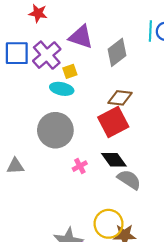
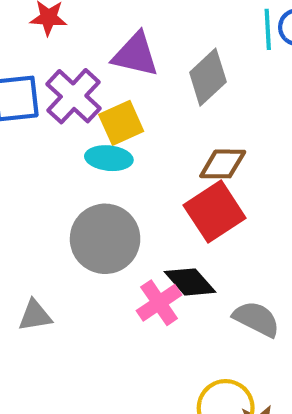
yellow square: (70, 71) -> (121, 123), size x1.5
black diamond: (114, 160) -> (190, 282), moved
pink cross: (80, 166) -> (159, 303), size x1.5

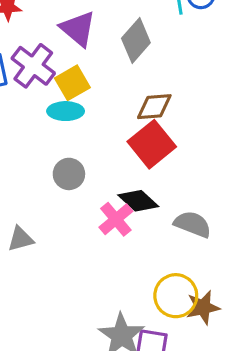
purple triangle: (135, 55) -> (78, 29), turned 33
gray circle: (105, 239) -> (69, 174), size x0.6

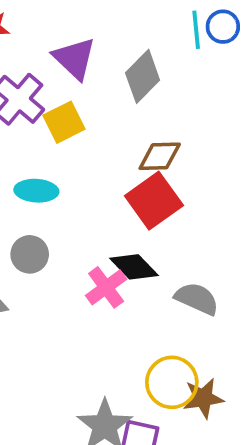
cyan ellipse: (66, 111) -> (36, 191), moved
gray circle: (69, 174) -> (30, 254), moved

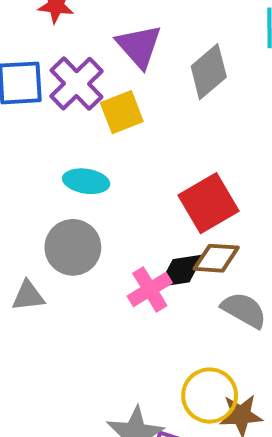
brown diamond: (160, 156) -> (216, 258), moved
gray circle: (30, 254) -> (73, 247), size x1.4
black diamond: (134, 267) -> (181, 271), turned -60

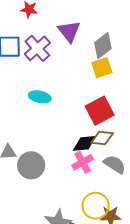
yellow square: (122, 112) -> (102, 68), moved
gray circle: (73, 247) -> (31, 165), moved
pink cross: (150, 289) -> (83, 162), moved

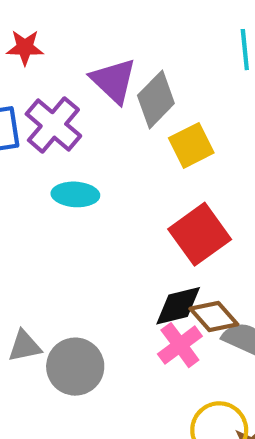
gray diamond: (103, 46) -> (156, 99), moved
cyan ellipse: (40, 97) -> (75, 194), moved
brown diamond: (102, 138) -> (214, 316), moved, turned 50

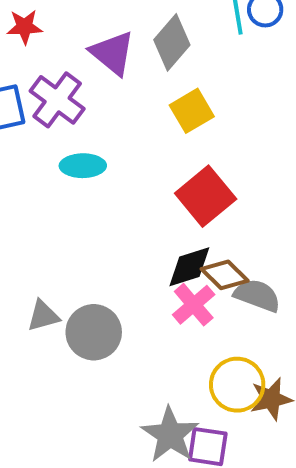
gray diamond: (156, 99) -> (172, 42), moved

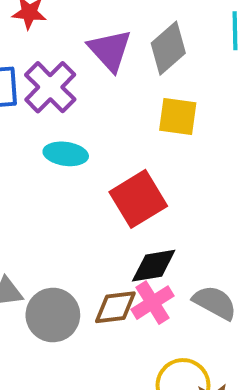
yellow square: (192, 111) -> (178, 117), turned 30
red square: (206, 196) -> (138, 199), moved
brown diamond: (225, 275) -> (115, 307), moved, turned -60

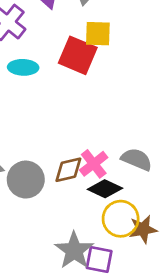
red square: (138, 199) -> (78, 55), moved, turned -30
black diamond: (154, 266) -> (105, 189), moved, turned 40

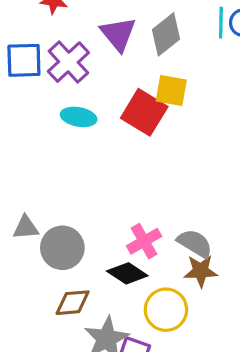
brown diamond: (68, 170) -> (73, 303), moved
black diamond: (105, 189) -> (127, 273), moved
brown star: (143, 229) -> (201, 271), moved

